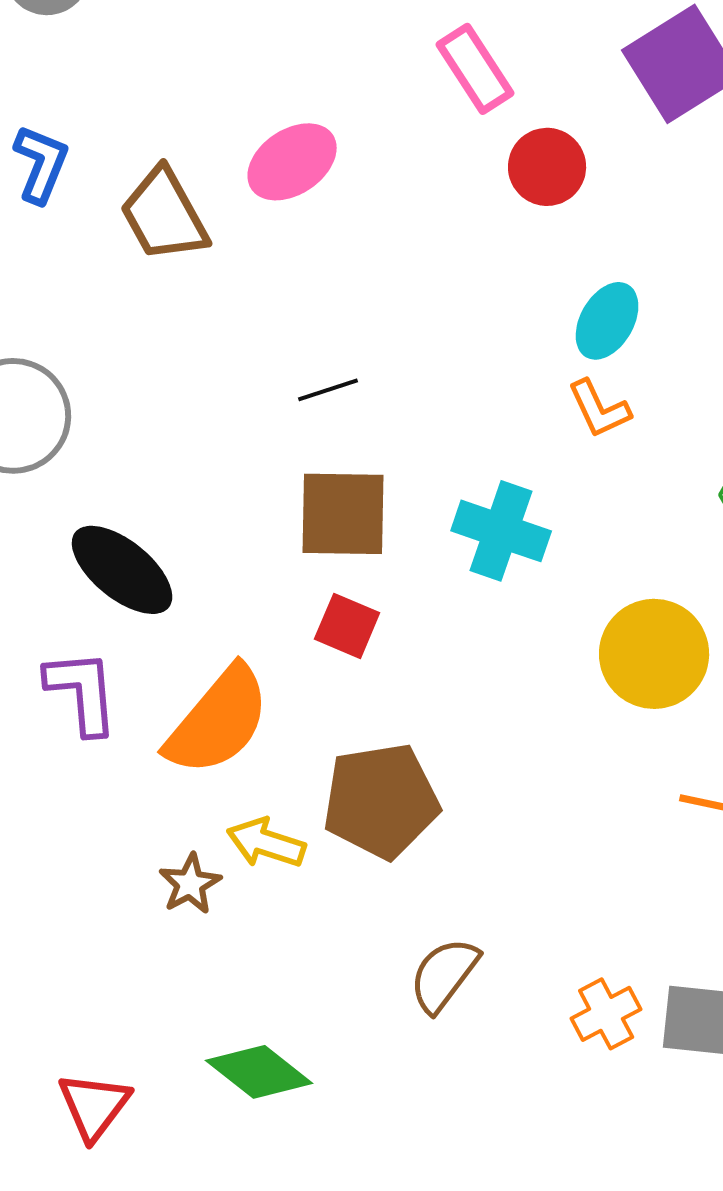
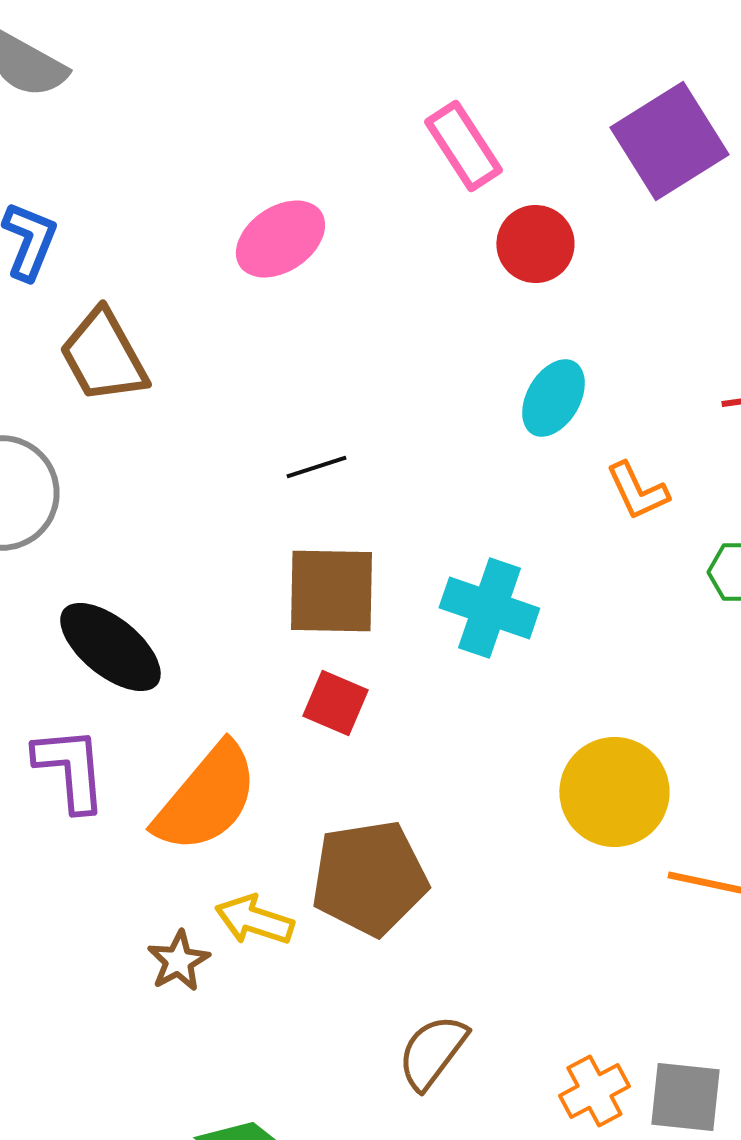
brown trapezoid: (164, 215) -> (103, 356), moved
cyan ellipse: (607, 321) -> (553, 398), moved
orange L-shape: (599, 409) -> (637, 491), moved
yellow circle: (654, 654) -> (614, 792), moved

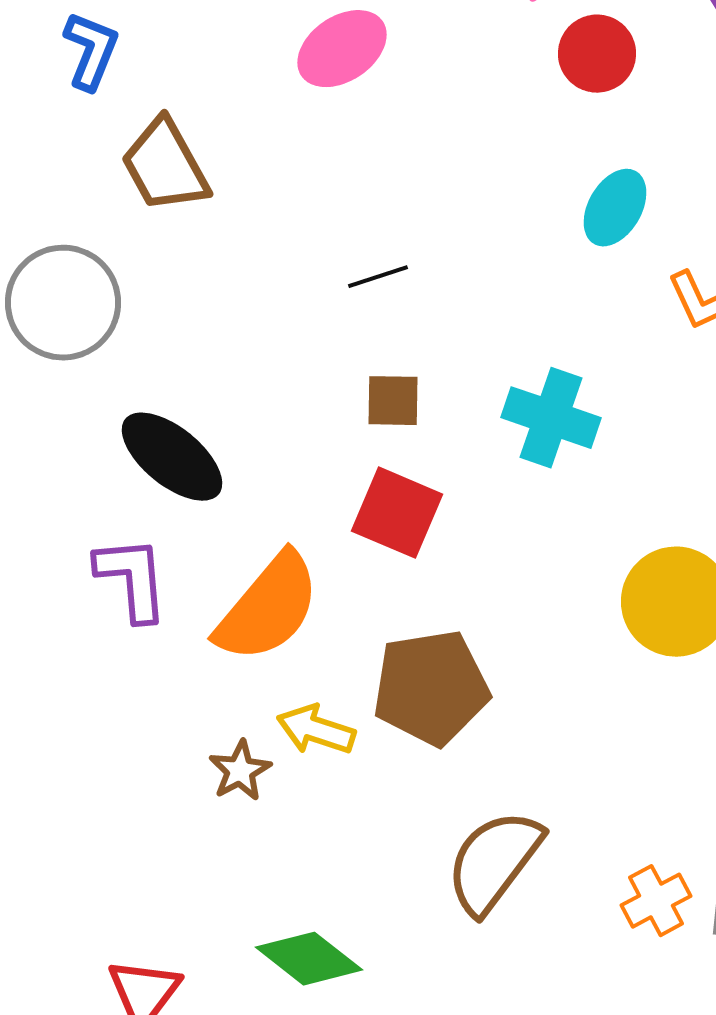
brown square: (331, 591) -> (393, 401), size x0.6
red square: (335, 703) -> (397, 513), size x1.4
brown semicircle: (432, 1052) -> (494, 862), size x1.4

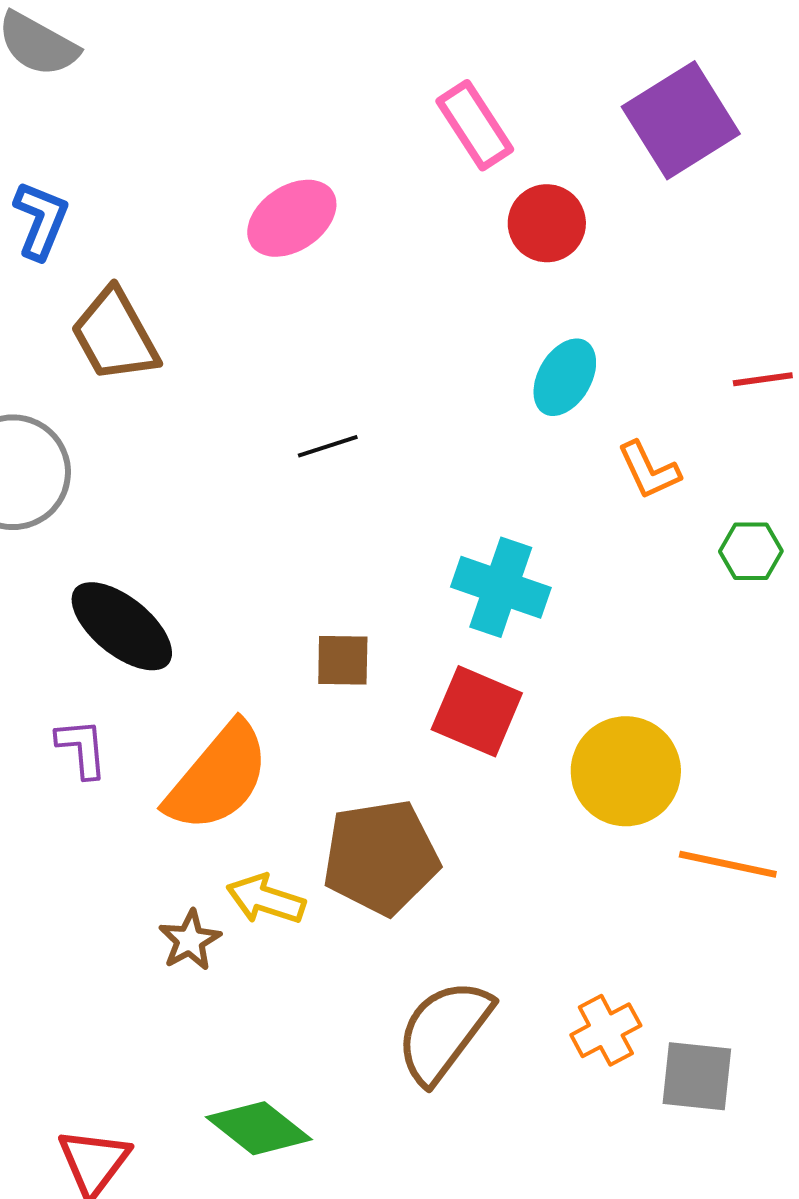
brown square: (393, 401) -> (343, 660), moved
red square: (397, 513) -> (477, 711), moved
purple L-shape: (132, 579) -> (82, 748), size x0.7
orange cross: (656, 901) -> (606, 1030), moved

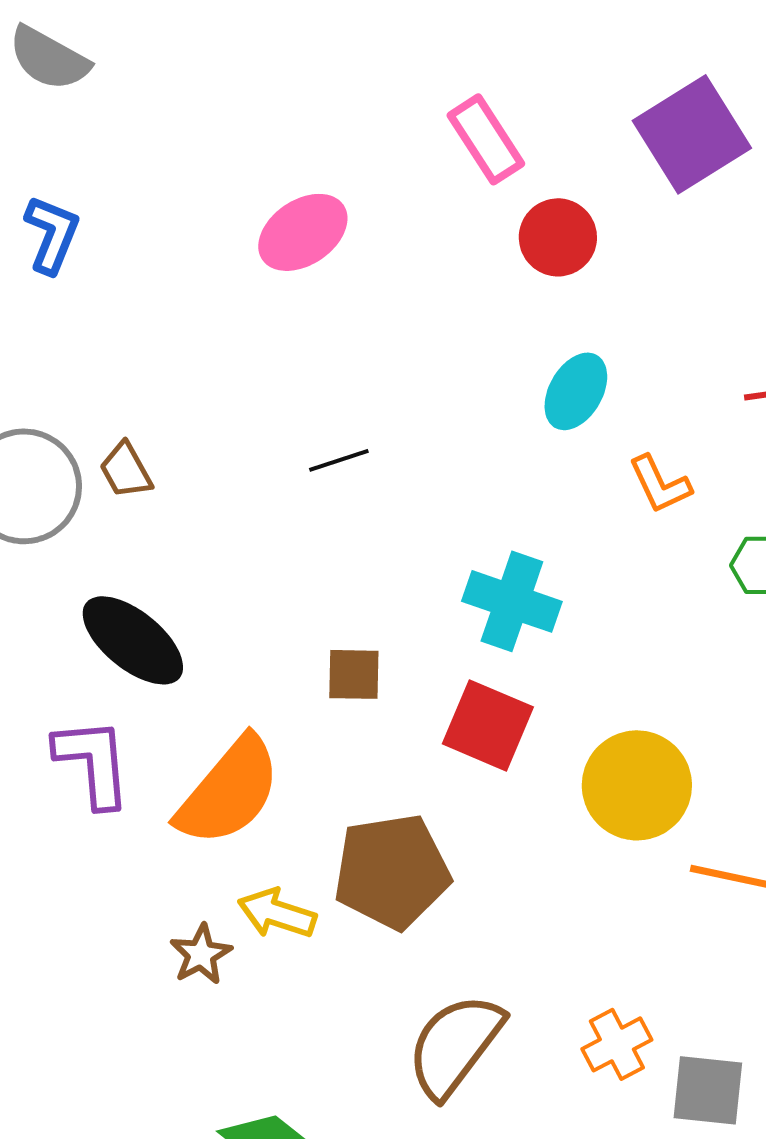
brown trapezoid: (115, 335) -> (126, 470), moved, size x0.6
purple L-shape: (82, 748) -> (93, 762), size x1.5

